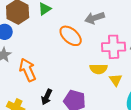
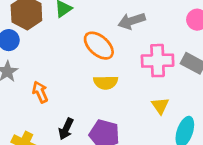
yellow semicircle: (99, 69) -> (106, 82), moved
orange arrow: (28, 70) -> (40, 92), size x0.7

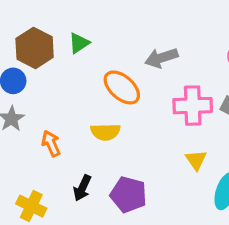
yellow semicircle: (106, 82) -> (105, 132), moved

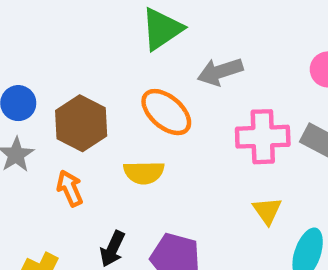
green triangle: (79, 43) -> (162, 29), moved, size x1.5
brown hexagon: (35, 48) -> (81, 123), moved

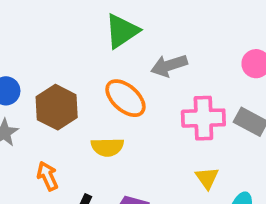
orange arrow: (70, 188) -> (48, 176), moved

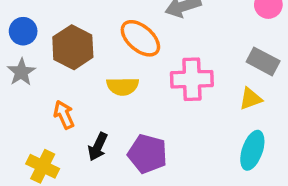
pink cross: (203, 118) -> (192, 79), moved
yellow triangle: (207, 178) -> (251, 99), moved, turned 45

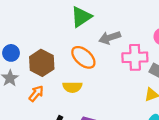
pink cross: (192, 79) -> (135, 57), moved
orange arrow: (64, 115) -> (36, 94), moved, turned 63

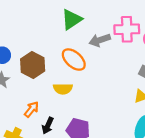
pink cross: (135, 57) -> (127, 29), moved
orange arrow: (36, 94) -> (32, 109), moved

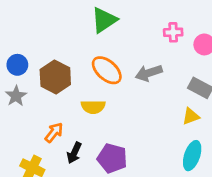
pink cross: (127, 29) -> (173, 32), size x0.6
gray arrow: (100, 40) -> (149, 73), moved

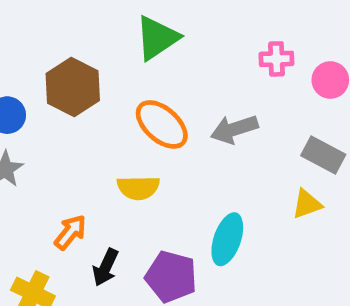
brown hexagon: (55, 77) -> (73, 87), moved
cyan ellipse: (192, 156) -> (227, 239), moved

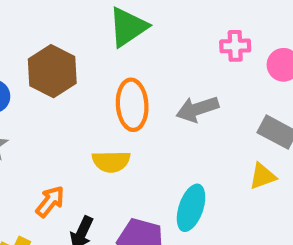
orange ellipse: (162, 124) -> (132, 105), turned 45

